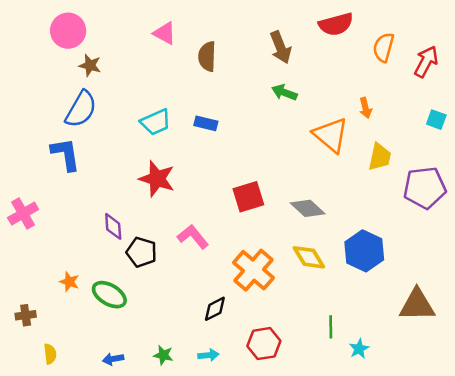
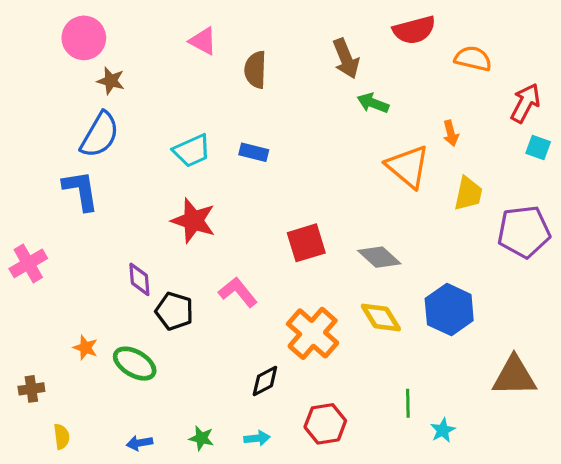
orange semicircle: (384, 47) -> (473, 59), turned 88
red arrow: (426, 62) -> (525, 103), moved
green arrow: (284, 92) -> (373, 103), moved

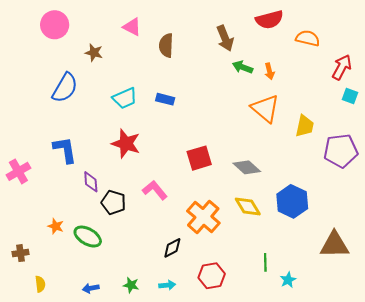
brown star: (111, 81) -> (94, 53), moved
orange arrow: (451, 133) -> (269, 71), moved
blue L-shape: (81, 190) -> (65, 150), moved

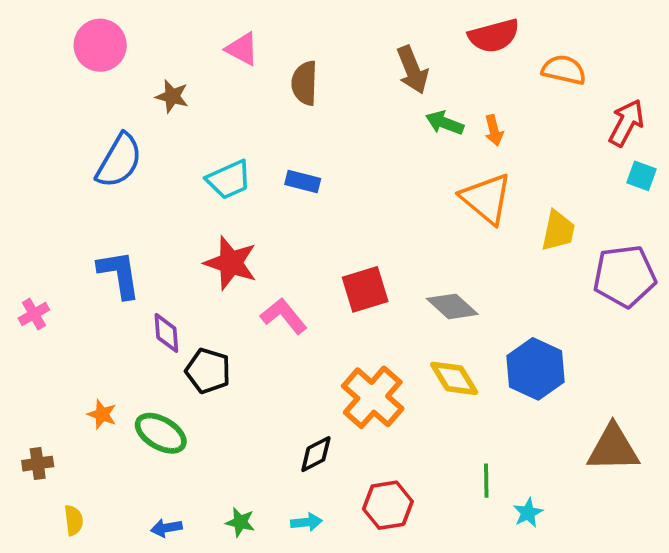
pink cross: (18, 171) -> (34, 314), size x0.7
pink L-shape: (155, 190) -> (284, 316), moved

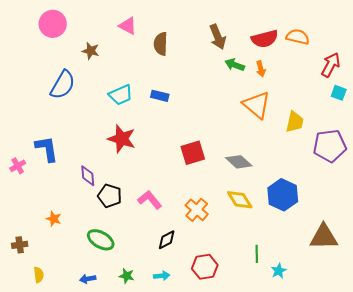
red semicircle: (494, 36) -> (265, 39), moved
blue L-shape: (119, 274) -> (47, 149), moved
pink L-shape: (284, 316) -> (150, 200), moved
orange cross: (373, 397) -> (197, 210), size x0.7
green ellipse: (161, 433) -> (101, 240), moved

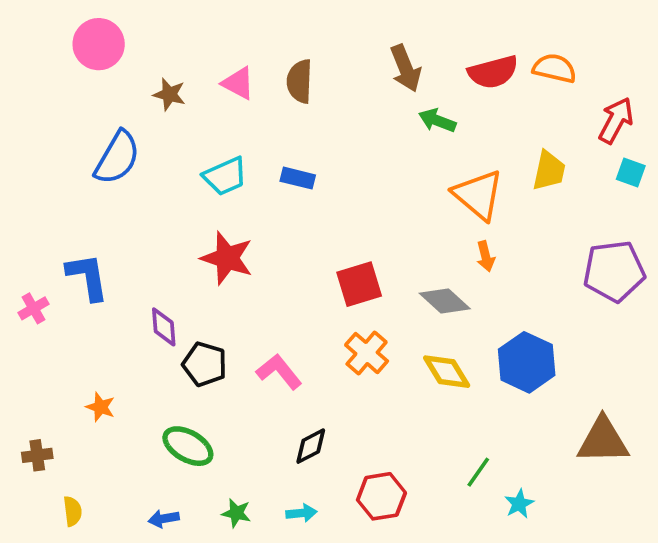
pink triangle: (128, 26) -> (238, 83), moved
orange arrow: (261, 69) -> (486, 256), moved
yellow trapezoid: (295, 122) -> (549, 171), moved
orange cross: (197, 210) -> (367, 353), moved
green line: (257, 254) -> (478, 472), turned 36

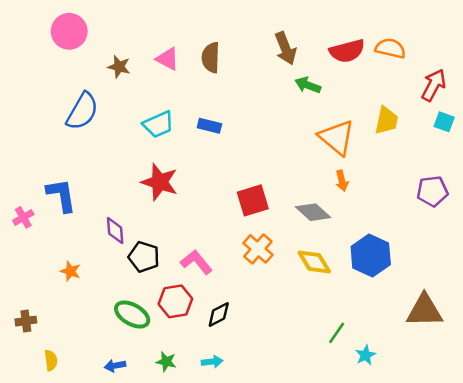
purple pentagon: (614, 271) -> (432, 191), size x0.7
orange star: (100, 407) -> (70, 271), moved
red hexagon: (381, 496) -> (175, 301), moved

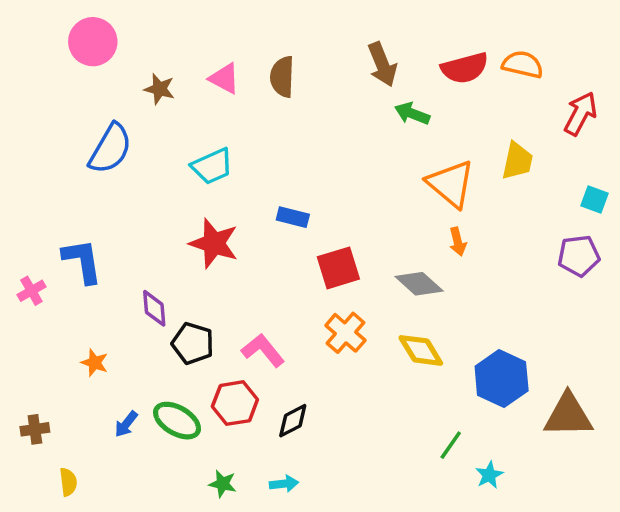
cyan square: (444, 122) -> (595, 200), moved
blue rectangle: (209, 126) -> (293, 217), moved
blue hexagon: (371, 255) -> (502, 378), moved
blue arrow: (115, 366) -> (126, 424), moved, turned -42

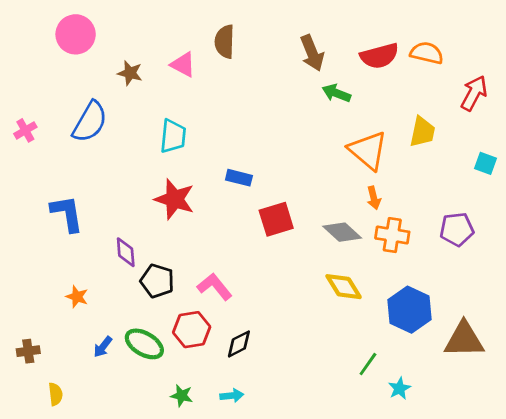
brown semicircle: (282, 77) -> (225, 42), moved
cyan trapezoid: (212, 166) -> (173, 136), turned -60
purple pentagon: (579, 256) -> (457, 229), moved
pink cross: (31, 291) -> (25, 130), moved
orange cross: (345, 333) -> (392, 235), moved, turned -32

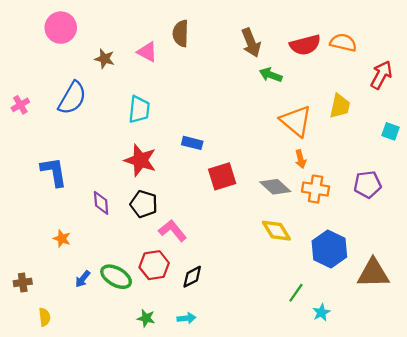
black pentagon: (157, 281) -> (144, 204), moved

